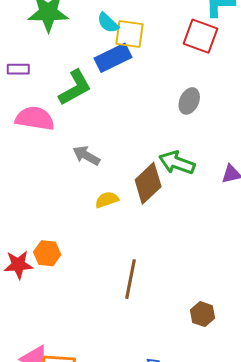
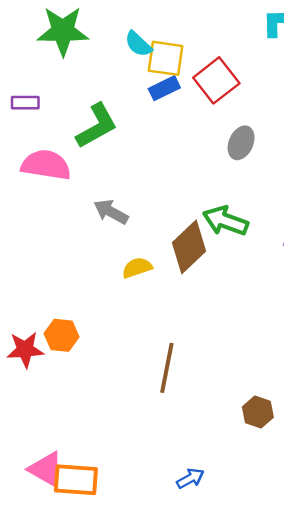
red square: (201, 36) -> (216, 80), moved, turned 32
blue rectangle: (113, 58) -> (164, 88), moved, size x0.7

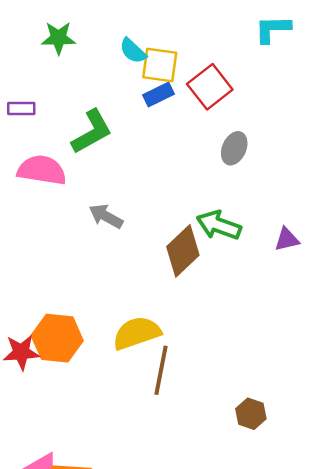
green star: (63, 31) -> (58, 38), size x0.7
yellow semicircle: (137, 268) -> (137, 333), moved, size x1.6
orange hexagon: (62, 335) -> (57, 338), size x1.5

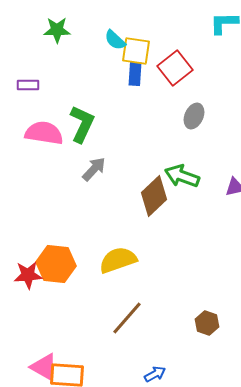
blue rectangle: (159, 94) -> (135, 74), turned -60
green L-shape: (92, 132) -> (82, 124), moved, turned -36
gray arrow: (106, 216) -> (94, 169), turned 104
brown line: (161, 370) -> (127, 318), moved, turned 30

